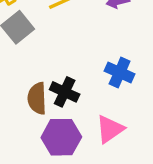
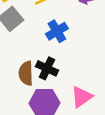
blue cross: (120, 72) -> (57, 31), moved, turned 35

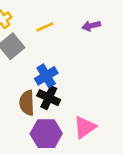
blue cross: (57, 31) -> (46, 76), moved

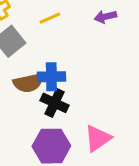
blue cross: (46, 76) -> (51, 77), turned 30
brown semicircle: (27, 103) -> (28, 83), moved, turned -100

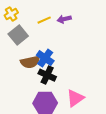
purple arrow: (105, 17) -> (64, 19), moved
blue cross: (51, 77) -> (45, 58), turned 36

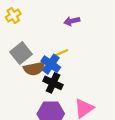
yellow line: (44, 20) -> (61, 53), moved
gray square: (18, 35) -> (21, 53), moved

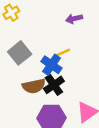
brown semicircle: (34, 69) -> (34, 86), moved
black cross: (53, 83) -> (54, 85), turned 30

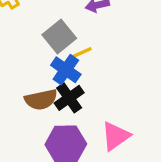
gray square: (20, 53) -> (59, 37), moved

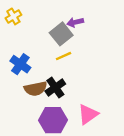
gray square: (59, 37) -> (61, 34), moved
blue cross: (66, 70) -> (20, 64), moved

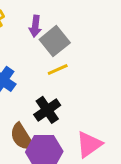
purple arrow: (75, 22) -> (35, 26), moved, turned -70
brown semicircle: (36, 89) -> (22, 137), moved, turned 70

